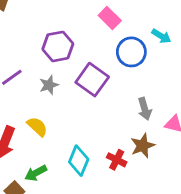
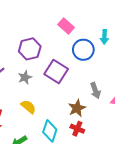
cyan arrow: (161, 36) -> (104, 37), turned 64
yellow semicircle: (37, 127) -> (28, 107), moved
brown star: (143, 146) -> (77, 108), moved

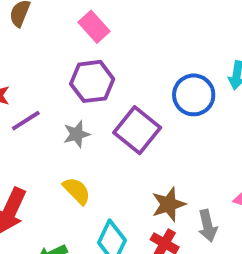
pink rectangle: (66, 26) -> (94, 27), moved
gray arrow: (95, 90) -> (208, 226), moved

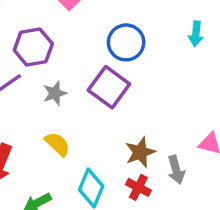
purple hexagon: (92, 81) -> (33, 47), moved
blue circle: (194, 95) -> (126, 42), moved

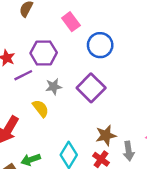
blue circle: (126, 42) -> (100, 45), moved
yellow semicircle: (57, 144) -> (41, 108), moved

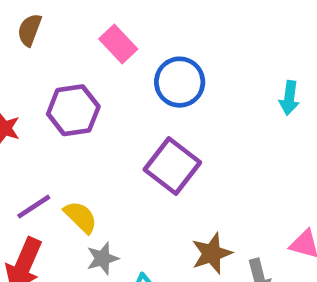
purple line: (23, 75) -> (34, 207), moved
gray star: (54, 87) -> (103, 258), moved

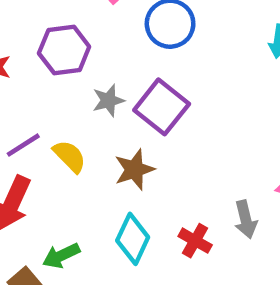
brown star: (212, 253) -> (134, 169), moved
gray star: (103, 258) -> (108, 100), moved

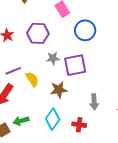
purple square: (162, 107) -> (75, 65), turned 30
gray arrow: (246, 219) -> (94, 102), moved
red cross: (195, 241) -> (79, 125), turned -32

